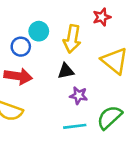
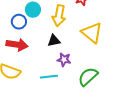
cyan line: (75, 126) -> (49, 77), moved

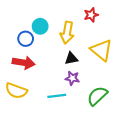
black triangle: (54, 41) -> (71, 58), moved

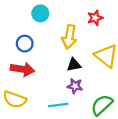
cyan circle: (40, 26) -> (40, 13), moved

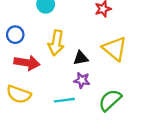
yellow arrow: (69, 37) -> (56, 43), moved
blue circle: (25, 44) -> (15, 35), moved

